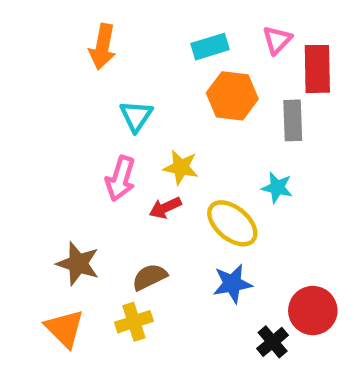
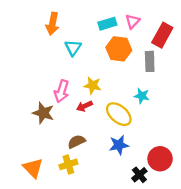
pink triangle: (277, 40) -> (133, 21), moved
red rectangle: (317, 69) -> (162, 35), turned 30
cyan triangle: (136, 116) -> (73, 48), moved
brown star: (78, 264) -> (43, 113), moved

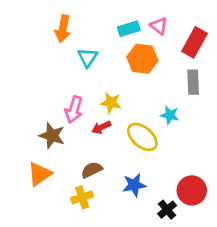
pink triangle: (133, 21) -> (159, 26), turned -35
gray rectangle: (150, 61) -> (193, 82), moved
blue star: (119, 145) -> (134, 185), moved
orange triangle: (33, 168) -> (40, 174), moved, turned 40

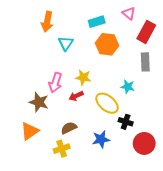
pink triangle: (159, 26) -> (129, 13), moved
black cross: (167, 210) -> (126, 122), moved, turned -32

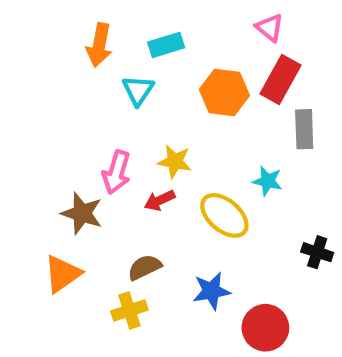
cyan rectangle: (97, 22) -> (166, 45), moved
red rectangle: (146, 32) -> (280, 79), moved
black cross: (126, 122) -> (317, 252), moved
red circle: (144, 143) -> (265, 328), moved

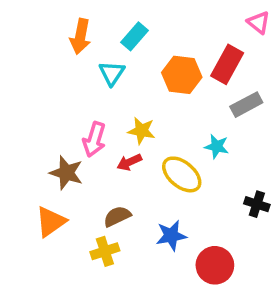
pink triangle: (270, 28) -> (259, 22), moved
cyan rectangle: (166, 45) -> (135, 36), turned -32
gray rectangle: (304, 129) -> (246, 105), turned 64

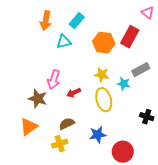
cyan triangle: (112, 73) -> (64, 42), turned 42
gray rectangle: (246, 105) -> (141, 70), moved
yellow star: (142, 131) -> (102, 75), moved
yellow ellipse: (182, 174) -> (104, 100), turned 35

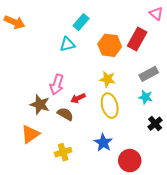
orange arrow: (46, 21) -> (15, 22), moved, turned -78
cyan star: (124, 84) -> (146, 97), moved
black cross: (147, 117) -> (155, 124), turned 32
brown semicircle: (67, 124) -> (65, 114), moved, turned 56
blue star: (98, 135) -> (103, 143), turned -30

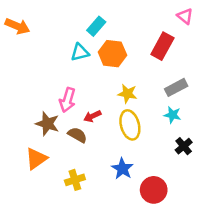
orange hexagon: (110, 45) -> (112, 54), moved

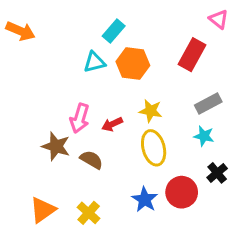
red arrow: (92, 116) -> (112, 124), moved
orange triangle: (36, 159) -> (43, 210), moved
yellow cross: (75, 180) -> (89, 213), turned -30
red circle: (154, 190) -> (182, 192), moved

